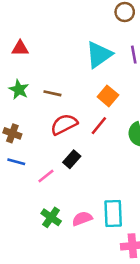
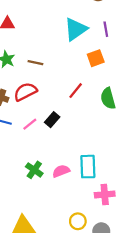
orange square: (108, 96) -> (96, 58), moved, turned 30
red semicircle: (64, 124) -> (25, 92), moved
pink line: (46, 176) -> (30, 124), moved

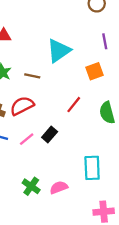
cyan triangle: (76, 29) -> (59, 51), moved
cyan rectangle: (88, 167) -> (92, 168), moved

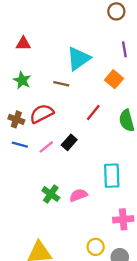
orange square: (94, 71) -> (114, 79), turned -30
brown line: (32, 76) -> (61, 84), moved

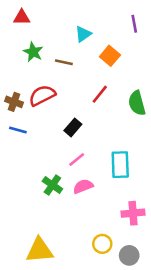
cyan triangle: (78, 59) -> (83, 34), size x0.6
orange square: (114, 79) -> (110, 56), moved
green star: (22, 80) -> (33, 52), moved
pink line: (46, 147) -> (77, 159), moved

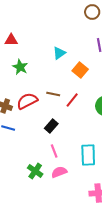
brown line: (64, 62) -> (53, 94), moved
pink line: (77, 159) -> (54, 151), turned -72

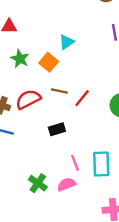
orange square: (80, 70) -> (49, 62), moved
black rectangle: (51, 126) -> (57, 129), turned 32
pink line: (54, 151) -> (75, 163), moved

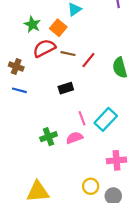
red semicircle: (28, 99) -> (44, 48), moved
cyan rectangle: (101, 164) -> (106, 119), turned 45
green cross: (38, 183) -> (49, 137), turned 35

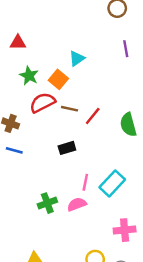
pink line: (82, 118) -> (85, 182), turned 32

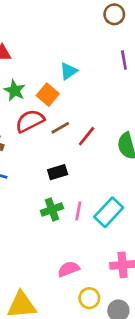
brown line: (69, 109) -> (60, 128), turned -42
green cross: (47, 203) -> (52, 210), moved
pink semicircle: (77, 204) -> (69, 269), moved

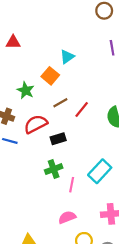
green star: (15, 90) -> (26, 90), moved
red semicircle: (30, 121) -> (36, 124), moved
pink line: (78, 211) -> (72, 185), moved

